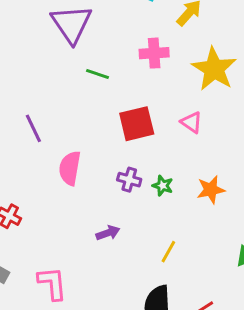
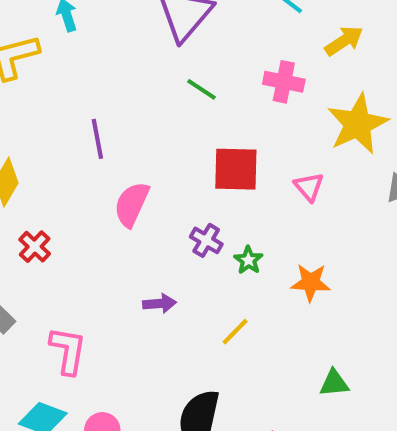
yellow line: (168, 252) -> (235, 332), moved

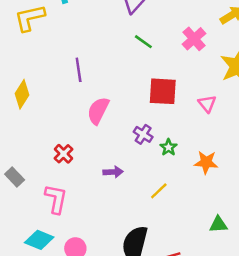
pink cross: (284, 82) -> (194, 39), turned 35
red cross: (35, 247) -> (63, 154), moved

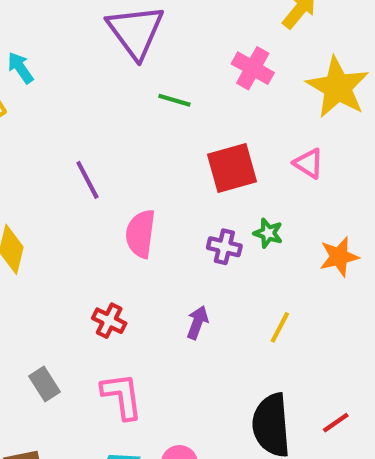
green star: (169, 147) -> (268, 233), moved
purple arrow: (113, 172) -> (197, 322), turned -48
gray rectangle: (15, 177) -> (44, 384), turned 30

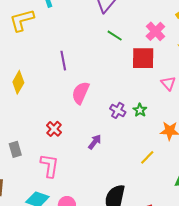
red square: (232, 168) -> (143, 58), moved
yellow line: (280, 327) -> (147, 157), moved

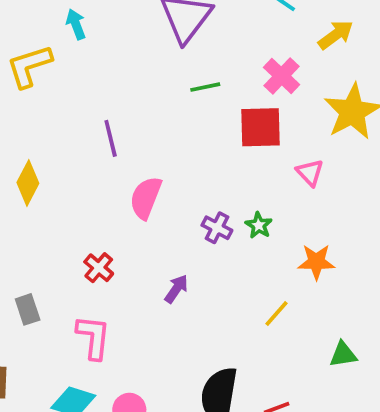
green line: (115, 36) -> (205, 87), turned -42

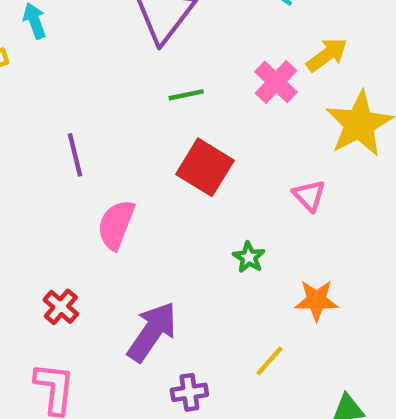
yellow arrow: (336, 35) -> (327, 55), moved
red square: (261, 127) -> (205, 167), moved, turned 33
purple cross: (217, 228) -> (189, 392), moved, turned -36
purple arrow: (176, 289) -> (152, 332), size x1.8

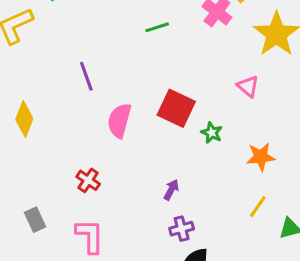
red square: (205, 167) -> (176, 108), moved
purple arrow: (152, 332) -> (171, 190), moved, size x0.5
yellow line: (270, 361) -> (258, 207), moved

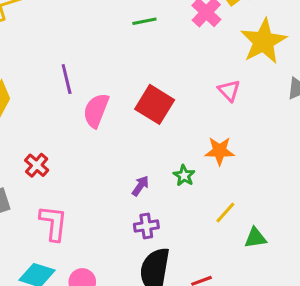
purple line: (86, 76) -> (67, 79), moved
green star: (212, 133) -> (184, 176), moved
orange star: (261, 157) -> (220, 151), moved
red cross: (88, 180) -> (37, 165), moved

